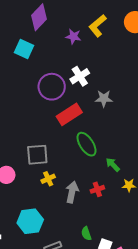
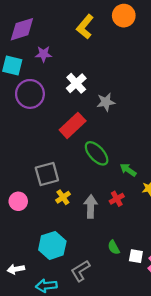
purple diamond: (39, 17) -> (22, 29), turned 40
purple star: (73, 36) -> (43, 54), moved
purple circle: (52, 87) -> (30, 94), moved

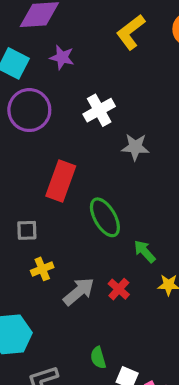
red rectangle: (73, 125) -> (61, 181), moved, turned -40
gray square: (47, 174) -> (27, 230), size x0.6
red cross: (117, 199) -> (119, 289), turned -32
gray arrow: (91, 207) -> (79, 291), turned 35

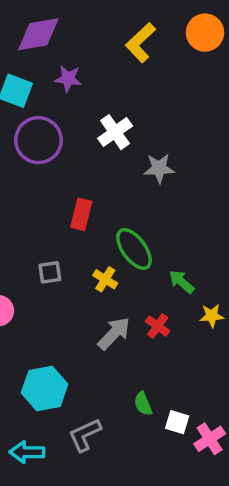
red rectangle: (61, 181) -> (81, 214), size x0.7
yellow cross: (42, 269) -> (105, 279), moved, turned -30

